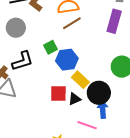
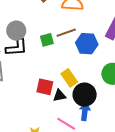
brown line: (72, 23) -> (66, 33), moved
gray circle: (16, 28) -> (16, 31), moved
blue hexagon: (67, 60) -> (87, 44), moved

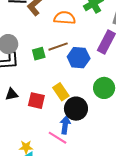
black triangle: (59, 95) -> (12, 94), moved
blue arrow: (85, 112) -> (65, 125), moved

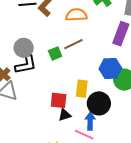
blue hexagon: (79, 58) -> (110, 69), moved
yellow rectangle: (61, 92) -> (82, 89), turned 48
black triangle: (12, 94) -> (65, 115), moved

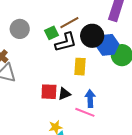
black L-shape: (26, 65) -> (66, 42), moved
red square: (59, 100) -> (49, 92), moved
black circle: (99, 103) -> (92, 36), moved

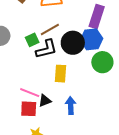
blue hexagon: (107, 45) -> (91, 39), moved
red square: (49, 92) -> (29, 109), moved
pink line: (85, 112) -> (30, 93), moved

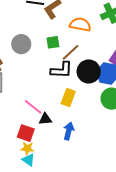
brown line: (50, 30) -> (71, 52), turned -30
green square: (32, 40) -> (53, 42), moved
red square: (29, 109) -> (26, 133), moved

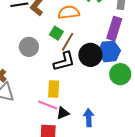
green square: (53, 42) -> (56, 33), moved, turned -32
gray circle: (21, 44) -> (29, 47), moved
yellow rectangle: (68, 97) -> (54, 89), moved

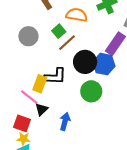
black L-shape: (64, 61) -> (55, 76), moved
green circle: (120, 74) -> (91, 91), moved
black triangle: (63, 113) -> (42, 109), turned -40

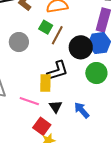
pink line: (29, 97) -> (29, 101), moved
blue arrow: (65, 121) -> (82, 110), turned -36
red square: (22, 123) -> (42, 126), turned 36

